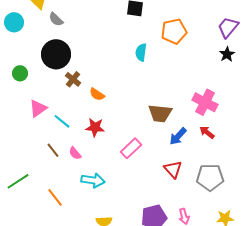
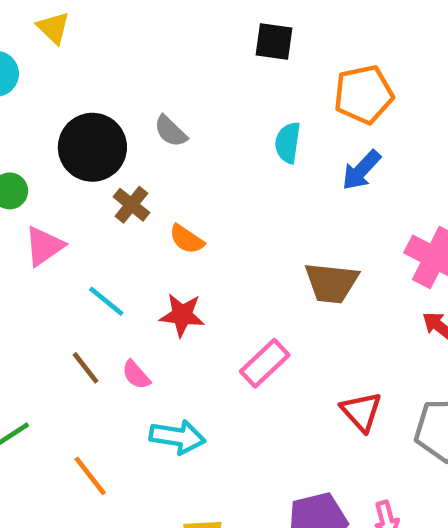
gray semicircle: (56, 19) -> (171, 131), moved
pink triangle: (38, 108) -> (44, 246), moved
blue arrow: (178, 136) -> (361, 170), moved

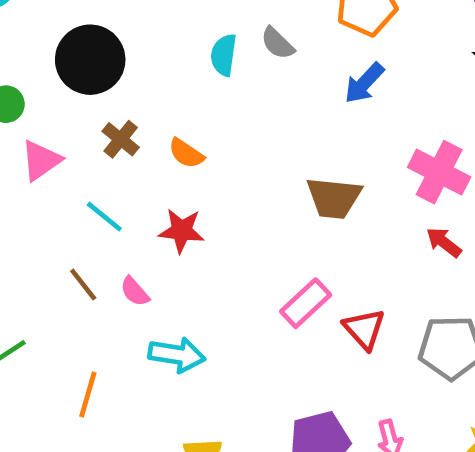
gray semicircle: (171, 131) -> (278, 43), moved
cyan semicircle: (288, 143) -> (224, 55), moved
brown cross: (131, 205) -> (121, 139), moved
pink rectangle: (265, 363) -> (306, 303), moved
orange line: (90, 476) -> (88, 395), turned 54

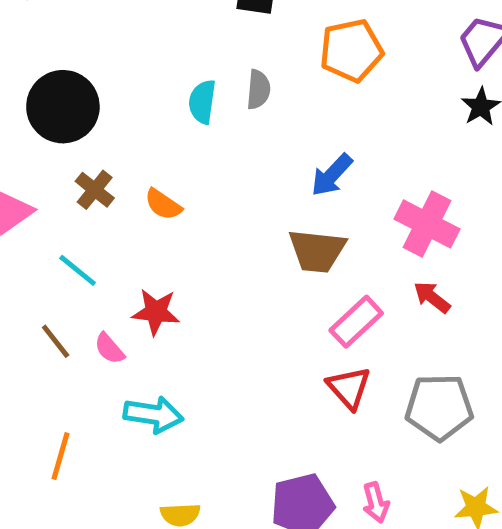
gray semicircle: (278, 43) -> (258, 90), turned -129
blue arrow: (364, 83) -> (332, 175), moved
red star: (182, 231) -> (156, 312), moved
pink rectangle: (306, 303) -> (356, 322), moved

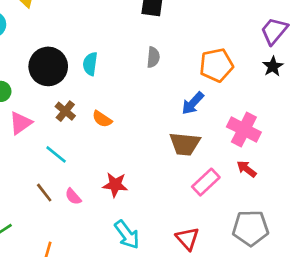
orange pentagon: (351, 50) -> (216, 65), moved
cyan semicircle: (202, 102) -> (90, 64), moved
red star: (156, 312) -> (115, 185), moved
red triangle: (349, 388) -> (187, 239), moved
cyan arrow: (153, 415) -> (127, 235), moved, turned 44

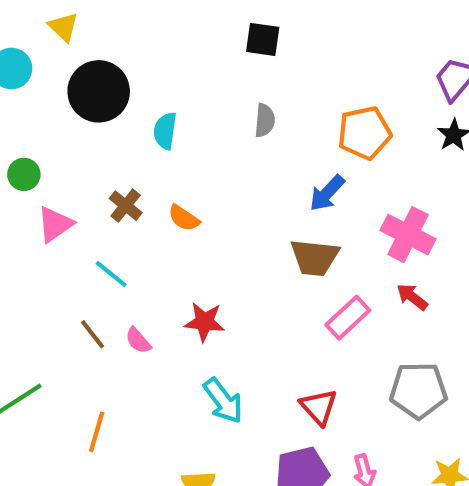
black circle: (48, 66) -> (99, 91), moved

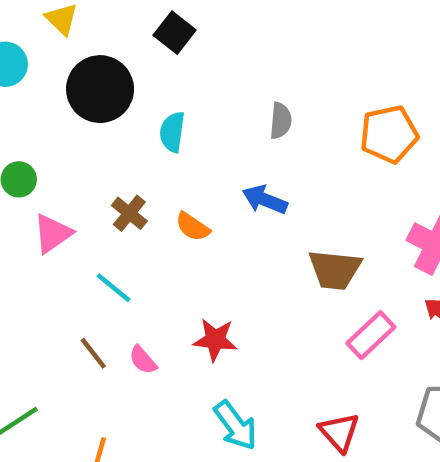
black square: (263, 39) -> (175, 33), moved, turned 30
blue arrow: (327, 193) -> (265, 200), moved, turned 69

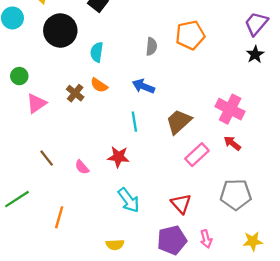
orange pentagon: (389, 134) -> (190, 35), moved
orange semicircle: (193, 227) -> (99, 85), moved
brown trapezoid: (335, 270) -> (179, 122), turned 132
cyan line: (114, 288) -> (134, 122), moved, turned 42
brown line: (93, 353) -> (47, 158), moved

